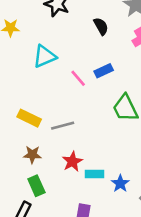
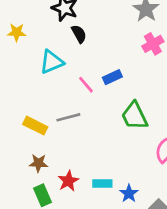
black semicircle: (101, 26) -> (79, 34), moved
gray line: (63, 126) -> (68, 117), moved
red star: (72, 162) -> (68, 181), moved

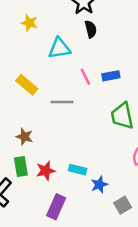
yellow star: (17, 32) -> (29, 23), moved
yellow rectangle: (35, 126) -> (27, 85), moved
red star: (68, 181) -> (46, 171), moved

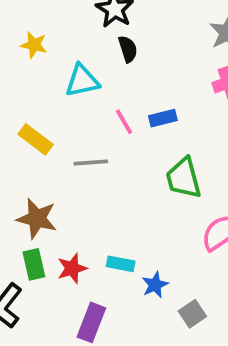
brown star: (24, 137) -> (37, 218), size x1.5

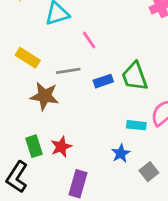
blue rectangle: (163, 118) -> (103, 81), moved
brown star: (37, 218) -> (45, 96), moved
cyan rectangle: (121, 264) -> (136, 125), moved

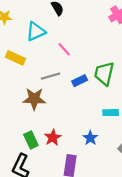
yellow rectangle: (28, 58) -> (15, 58), moved
green trapezoid: (135, 76) -> (104, 74), turned 40
blue star: (121, 153) -> (90, 138), moved

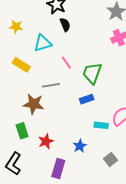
green trapezoid: (104, 74) -> (92, 73), moved
blue rectangle: (80, 81) -> (87, 99), moved
green rectangle: (31, 140) -> (22, 131), moved

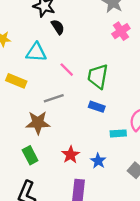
cyan triangle: (43, 43) -> (36, 52), turned 30
blue rectangle: (87, 99) -> (97, 107), turned 48
red star: (46, 141) -> (71, 155), moved

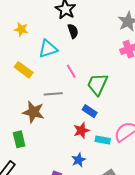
cyan triangle: (36, 52) -> (48, 49), turned -36
red star: (71, 155) -> (81, 130), moved

